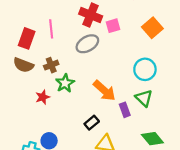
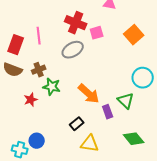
cyan circle: (145, 69) -> (143, 78), moved
green star: (65, 83) -> (52, 87), turned -30

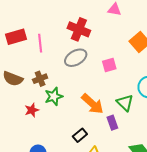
pink square: (97, 33) -> (109, 65), moved
red rectangle: (16, 45) -> (16, 37), moved, turned 54
green star: (52, 87) -> (54, 96), turned -30
green triangle: (126, 101) -> (125, 103), moved

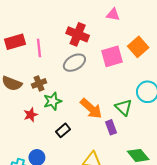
pink square: (109, 65) -> (112, 56), moved, size x1.5
black rectangle: (80, 135) -> (63, 130), moved

